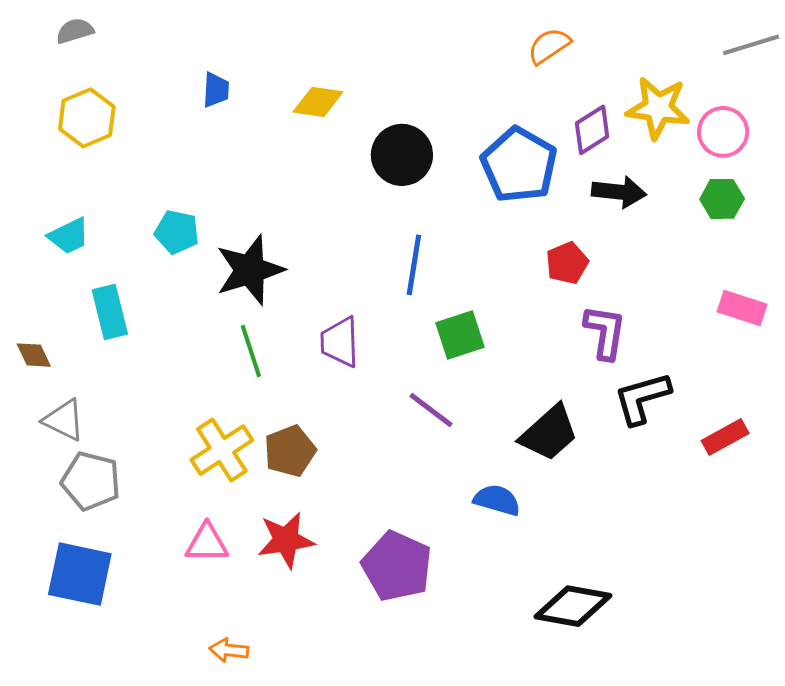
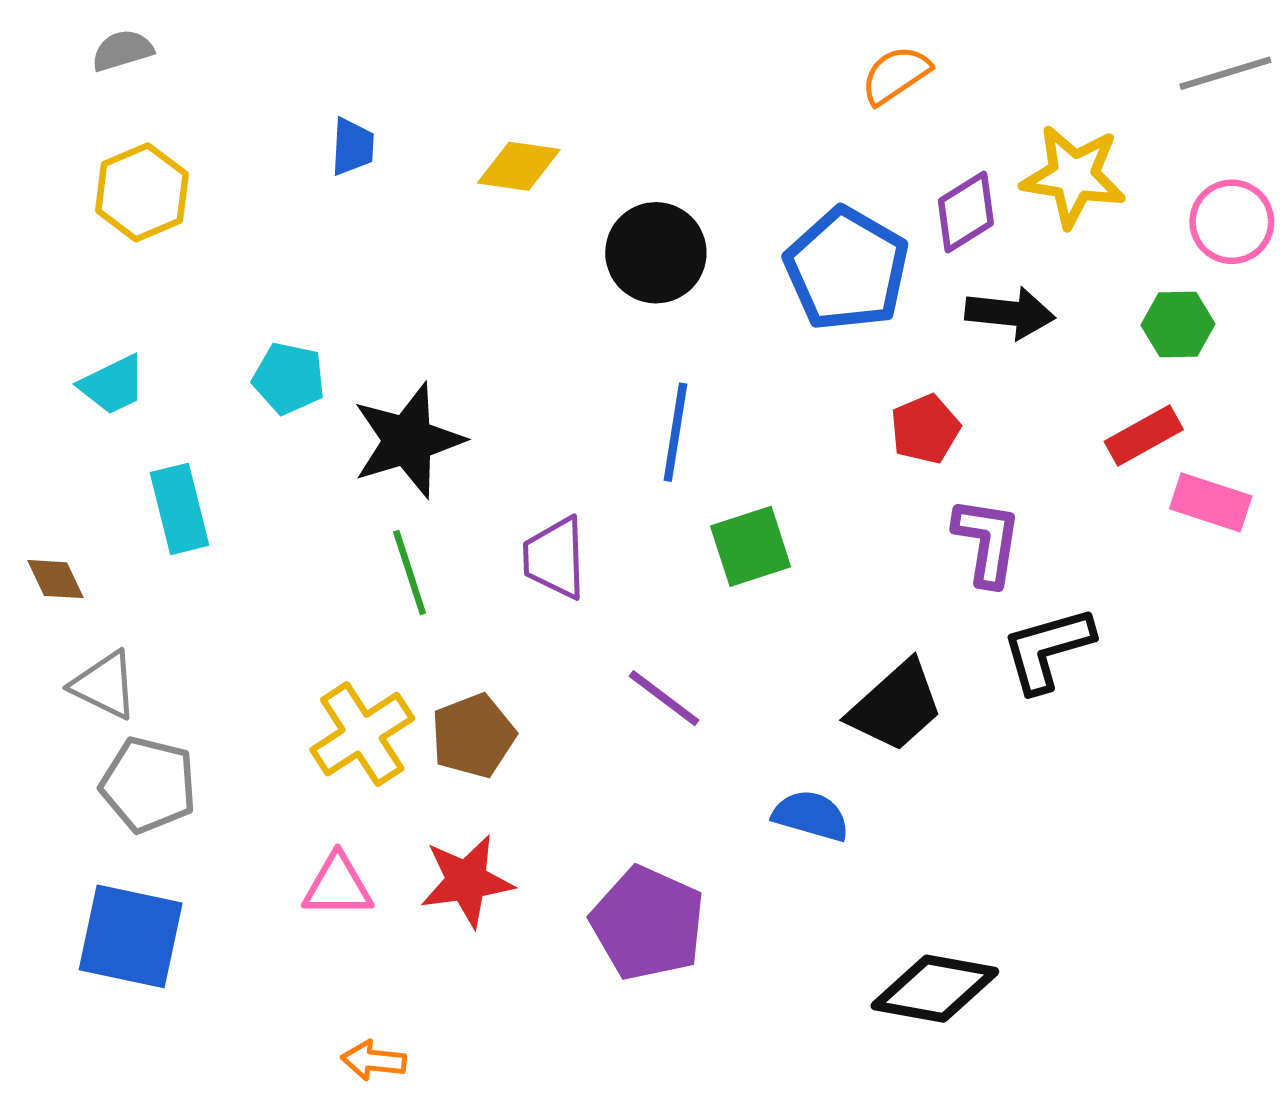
pink circle: (723, 132) -> (1232, 222), moved
purple line: (431, 410) -> (664, 698), moved
red rectangle: (725, 437) -> (1144, 435), moved

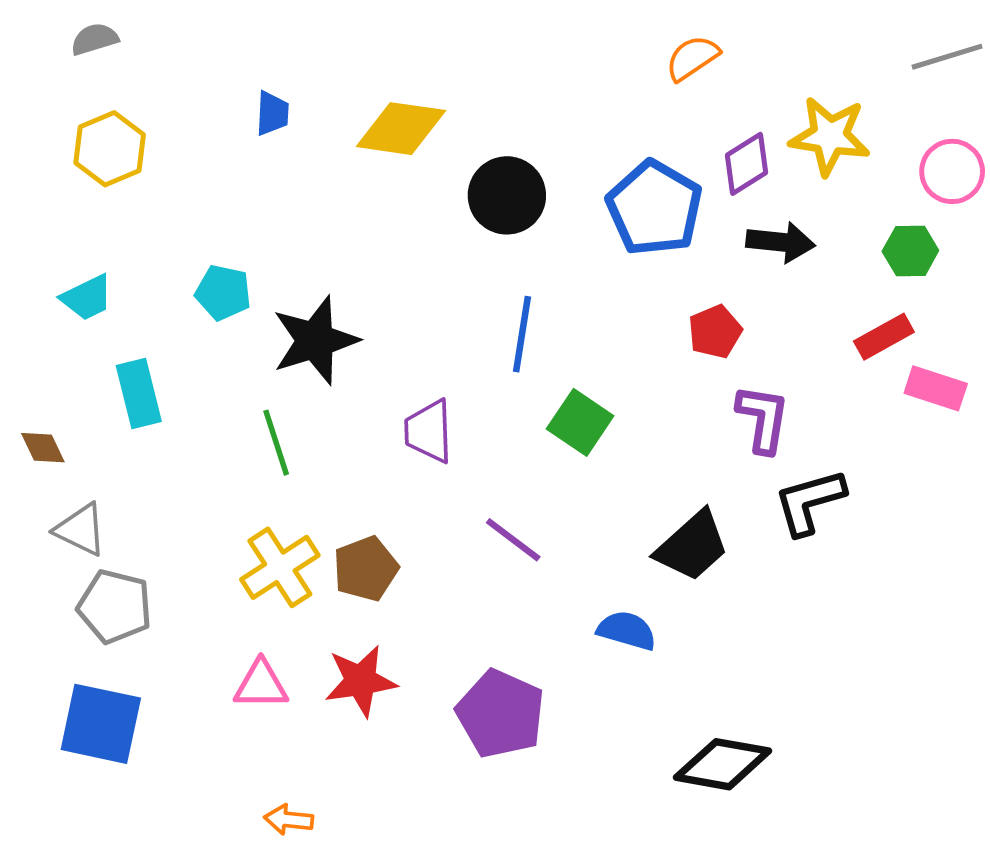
yellow diamond: (519, 166) -> (401, 129), size x1.4
green square: (751, 546) -> (580, 422), turned -38
green line: (410, 573) -> (276, 443), moved

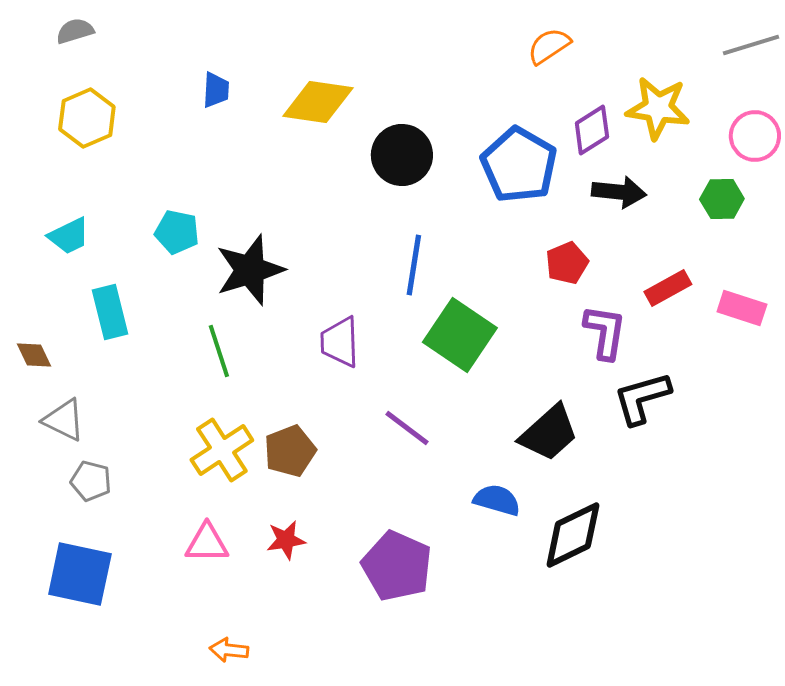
red rectangle: (884, 337) -> (668, 288), moved
green square: (580, 422) -> (460, 335), size x1.4
gray pentagon: (115, 607) -> (91, 481), size x0.7
red star: (361, 681) -> (286, 540), size x0.7
black diamond: (723, 764) -> (573, 535), moved, turned -36

